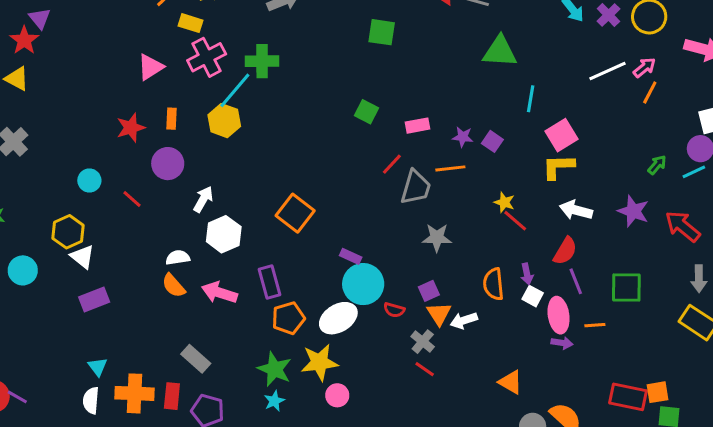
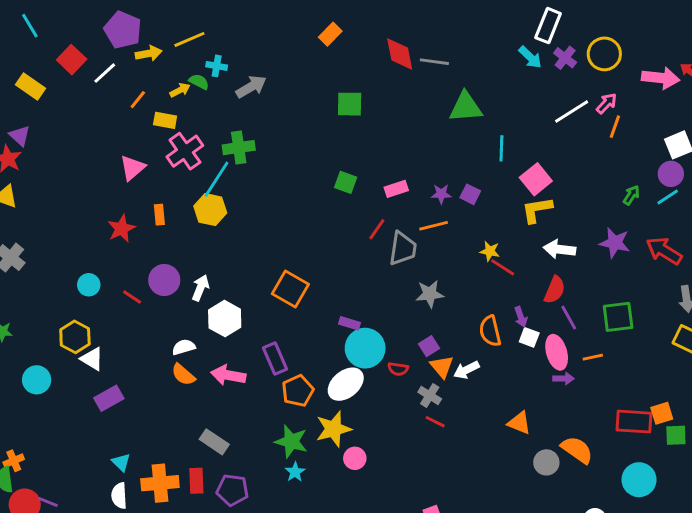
purple circle: (168, 164) -> (164, 280), moved

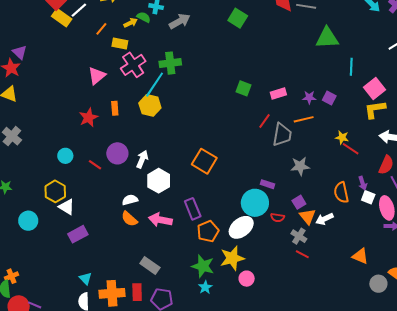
yellow rectangle: (31, 87) -> (62, 18), moved
green square: (350, 104) -> (238, 18), moved, turned 30
purple rectangle: (349, 323) -> (268, 184), moved

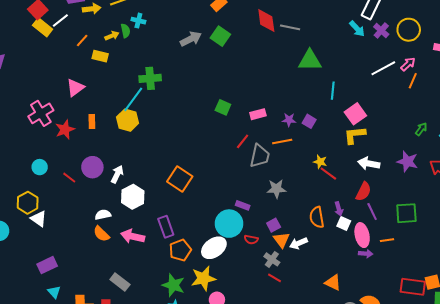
green semicircle: (144, 17) -> (125, 31), turned 48
gray arrow: (180, 21) -> (191, 39), moved
pink cross: (133, 65) -> (41, 113), moved
purple rectangle: (78, 234) -> (47, 265), moved

